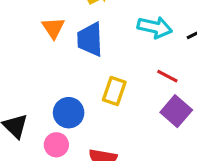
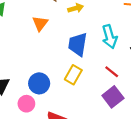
cyan arrow: (155, 27) -> (110, 37), turned 50
blue trapezoid: (90, 39) -> (78, 44), moved

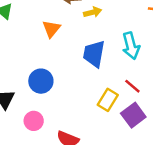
yellow rectangle: (73, 75) -> (108, 100), moved
blue circle: (39, 83) -> (41, 81), moved

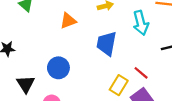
orange triangle: (51, 29) -> (68, 21), turned 30
cyan arrow: (131, 46) -> (141, 23), moved

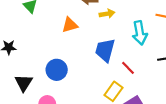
red line: (141, 73) -> (128, 68), moved

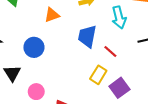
blue circle: (57, 70) -> (34, 47), moved

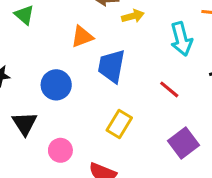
blue trapezoid: (87, 36) -> (112, 66), moved
yellow rectangle: (98, 75) -> (119, 124), moved

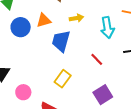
yellow arrow: (133, 16) -> (76, 18), moved
blue circle: (56, 85) -> (21, 27), moved

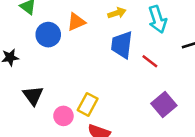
blue trapezoid: (61, 41) -> (122, 45), moved
yellow rectangle: (63, 79) -> (88, 104), moved

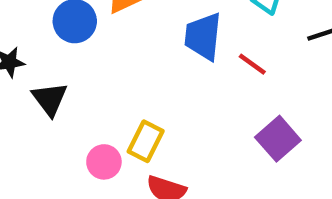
black triangle: (33, 96) -> (50, 99), moved

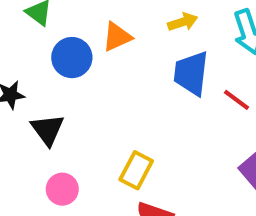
pink circle: (104, 162) -> (62, 189), moved

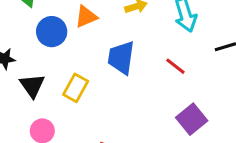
blue trapezoid: (191, 73) -> (121, 58), moved
yellow rectangle: (136, 170) -> (76, 88), moved

